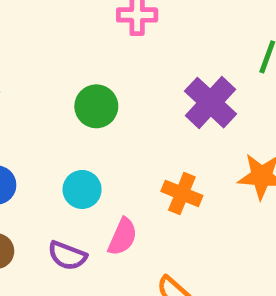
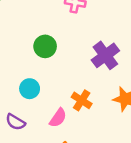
pink semicircle: (123, 237) -> (58, 118), moved

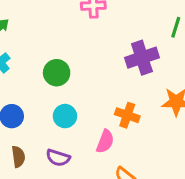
green circle: (45, 46) -> (57, 73), moved
purple cross: (105, 55) -> (142, 58), turned 32

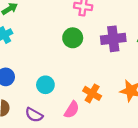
purple cross: (142, 58) -> (113, 39), moved
green circle: (57, 73) -> (73, 38), moved

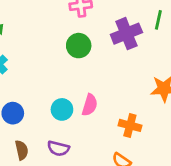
orange cross: (92, 93) -> (130, 125), moved
pink semicircle: (72, 110) -> (90, 105), moved

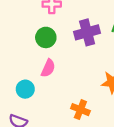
pink semicircle: (90, 105) -> (48, 68), moved

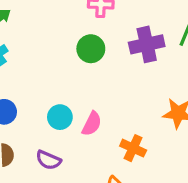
pink semicircle: (48, 68) -> (92, 124), moved

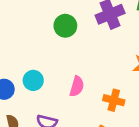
cyan circle: (60, 117) -> (33, 80), moved

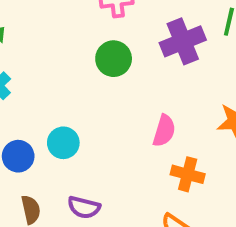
pink semicircle: (77, 86) -> (164, 131), moved

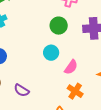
cyan circle: (63, 143) -> (51, 53), moved

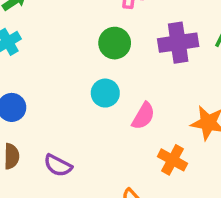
orange cross: (75, 91) -> (172, 160), moved

